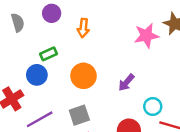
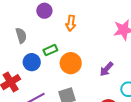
gray semicircle: (18, 23) -> (21, 36), moved
green rectangle: (49, 54) -> (50, 50), moved

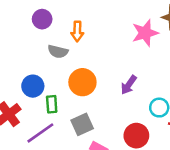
gray semicircle: (21, 36) -> (58, 52), moved, turned 126
green rectangle: (50, 50) -> (52, 104), moved, turned -64

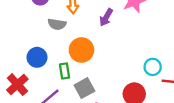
purple arrow: (129, 85) -> (106, 17), moved
green rectangle: (52, 104) -> (65, 71), moved

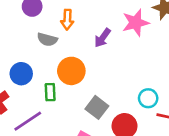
gray square: (84, 88) -> (97, 107), moved, turned -30

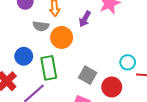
orange circle: (71, 71) -> (62, 37), moved
green rectangle: (50, 92) -> (49, 68), size x1.6

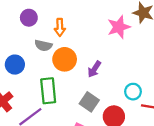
purple arrow: (85, 19) -> (94, 69), moved
blue circle: (24, 56) -> (15, 65), moved

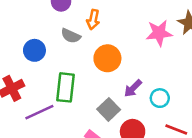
orange circle: (65, 59) -> (107, 58), moved
purple arrow: (94, 69) -> (133, 88), moved
cyan circle: (133, 92) -> (160, 98), moved

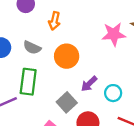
gray semicircle: (71, 36) -> (32, 48), moved

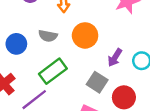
green rectangle: (28, 82) -> (53, 71), turned 60

